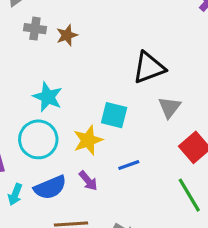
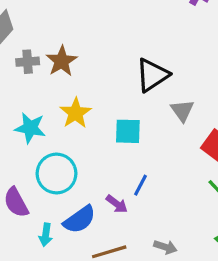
brown star: (67, 35) -> (62, 61), size x1.4
cyan star: (48, 97) -> (30, 128), moved
yellow star: (88, 140) -> (76, 113), moved
blue line: (129, 165) -> (141, 185), moved, turned -30

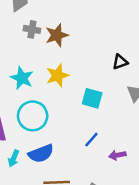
black triangle: (152, 75) -> (120, 62), size x0.6
purple arrow: (117, 204) -> (117, 155), moved, turned 119

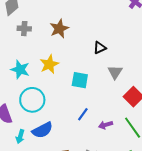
brown star: (57, 35) -> (59, 29), moved

